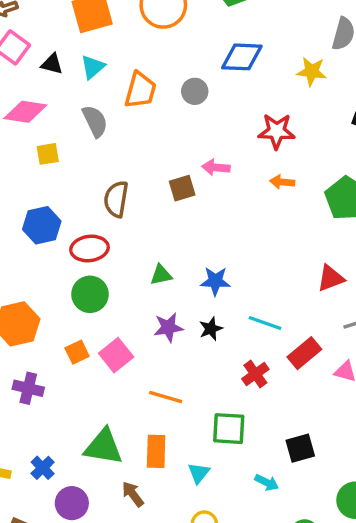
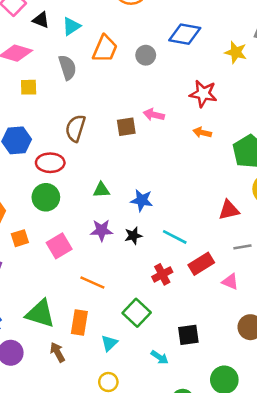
orange square: (77, 352) -> (20, 238), moved
green square: (229, 429) -> (137, 313), turned 32

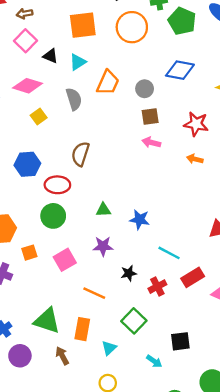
yellow square: (29, 87) -> (39, 116), turned -35
brown square: (126, 127) -> (150, 117), moved
black star: (133, 236) -> (129, 273), moved

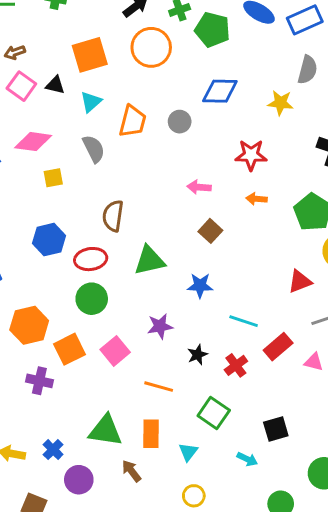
black triangle: (50, 56) -> (55, 85), moved
yellow square: (39, 116) -> (53, 178), turned 35
brown square: (150, 117) -> (210, 231), moved, turned -30
green triangle: (103, 210) -> (149, 260), moved, size x1.6
orange square: (29, 253) -> (70, 349), size x1.5

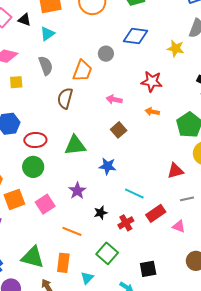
orange trapezoid: (133, 121) -> (82, 71), moved
brown semicircle: (113, 216) -> (65, 98), moved
purple star: (160, 326) -> (77, 191), turned -30

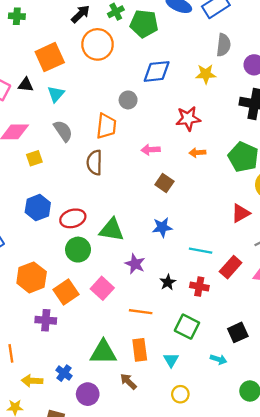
green triangle: (75, 145) -> (112, 230), moved, turned 30
red cross: (126, 223) -> (199, 287), turned -35

